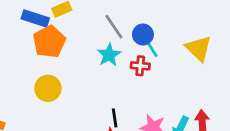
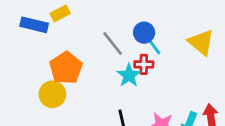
gray line: (114, 27) -> (113, 43), moved
orange pentagon: (49, 42) -> (66, 68), moved
cyan star: (109, 55) -> (129, 75), moved

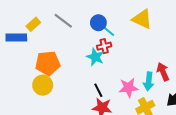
gray line: (113, 43) -> (63, 21), moved
orange pentagon: (66, 68) -> (48, 63), turned -30

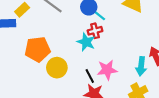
yellow circle: (43, 85) -> (57, 68), moved
pink star: (128, 88) -> (107, 70), moved

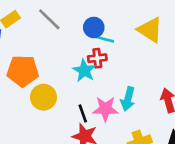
cyan line: (99, 15) -> (105, 39), turned -32
cyan arrow: (141, 66) -> (128, 99), moved

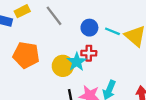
cyan line: (105, 39) -> (112, 31), moved
yellow circle: (43, 97) -> (63, 66), moved

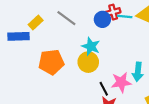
red cross: (89, 53) -> (113, 12), moved
cyan star: (77, 62) -> (91, 46), moved

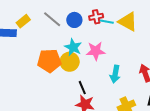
blue circle: (102, 19) -> (74, 20), moved
orange pentagon: (51, 62) -> (49, 61), moved
pink star: (121, 82) -> (96, 51), moved

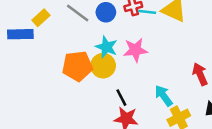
cyan arrow: (115, 74) -> (164, 96), moved, turned 138

